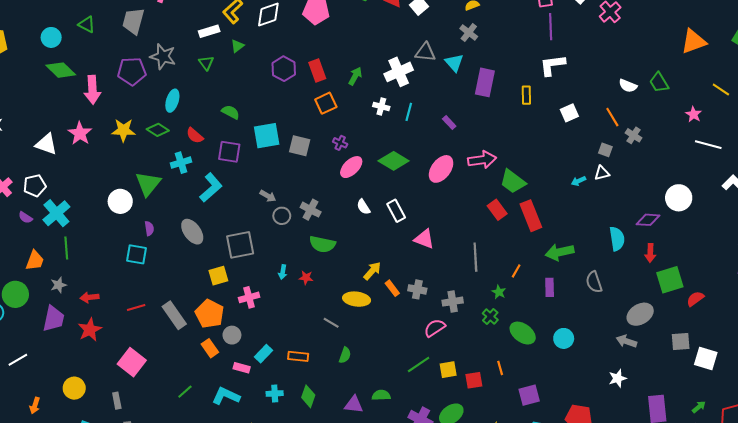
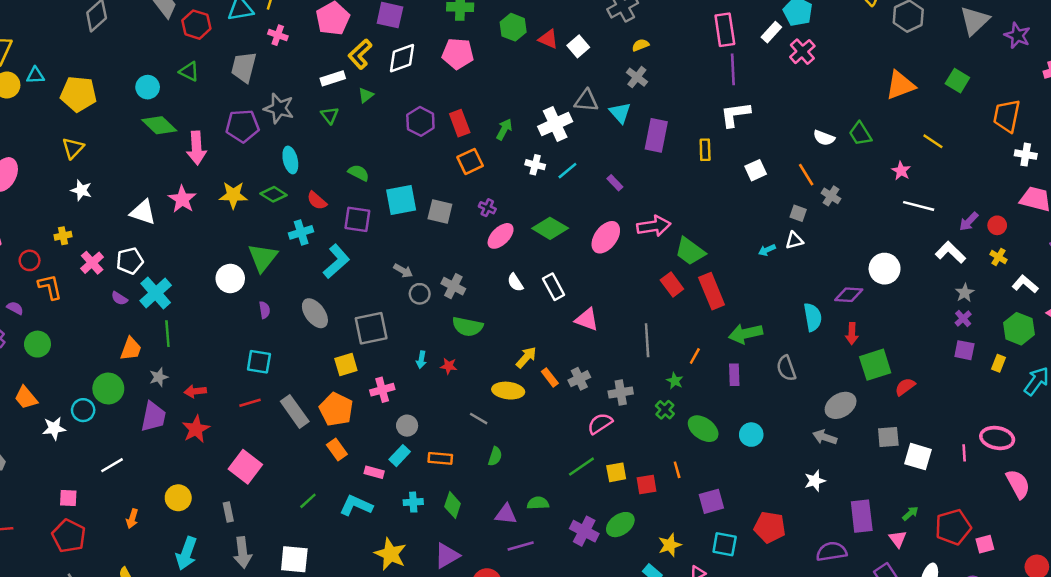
cyan ellipse: (172, 101) -> (290, 160), turned -30
cyan line: (409, 112) -> (567, 171), turned 36
cyan square: (137, 254) -> (259, 362), moved
gray cross: (417, 289) -> (579, 379), turned -36
gray circle: (232, 335) -> (407, 426), moved

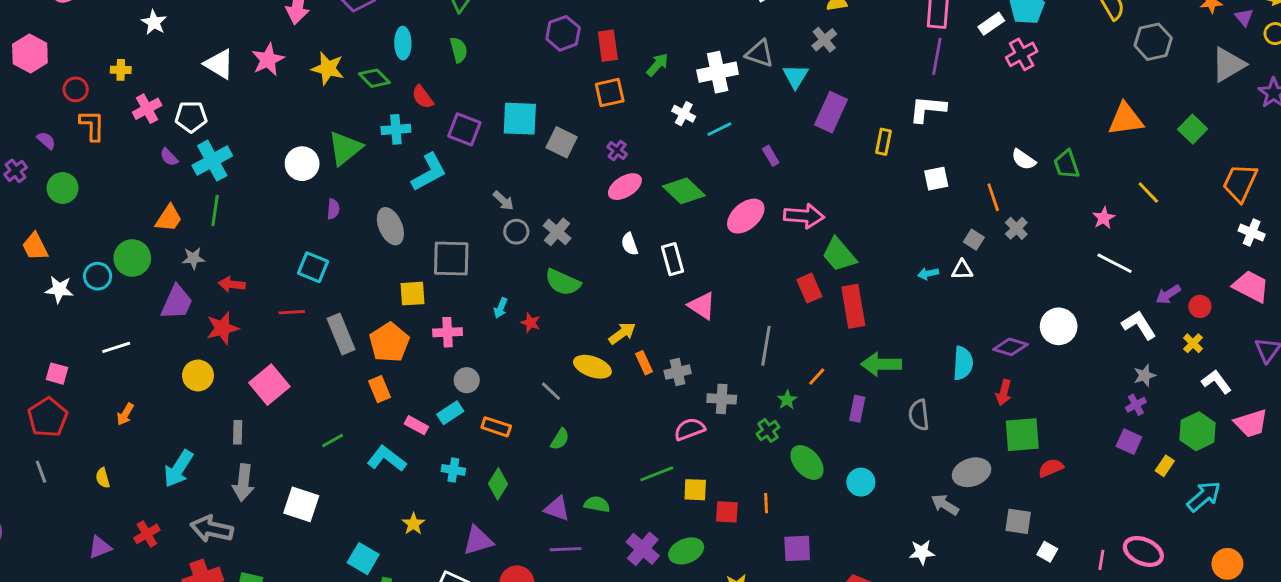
green semicircle: (359, 173) -> (459, 50), moved, turned 35
white square: (918, 457) -> (1047, 552), size x0.6
yellow circle: (178, 498) -> (198, 375), moved
yellow star: (391, 554) -> (413, 524), size x0.6

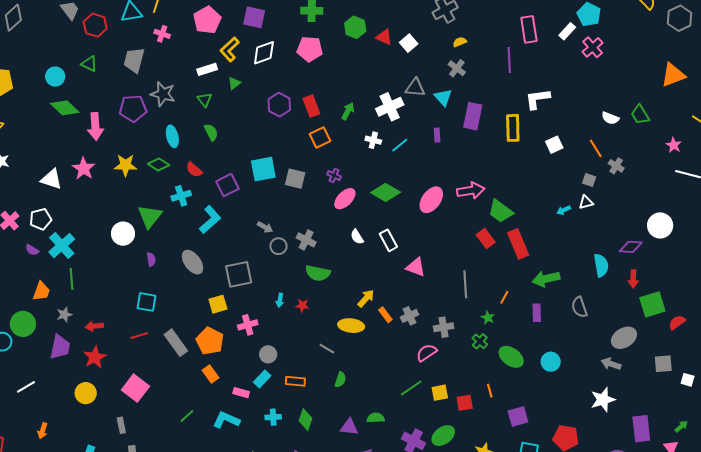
purple line: (937, 56) -> (509, 60), moved
purple square: (464, 129) -> (227, 185), turned -35
yellow rectangle: (883, 142) -> (513, 128), size x1.5
purple rectangle: (771, 156) -> (437, 135), moved, turned 40
white star: (922, 552) -> (603, 400), size x1.4

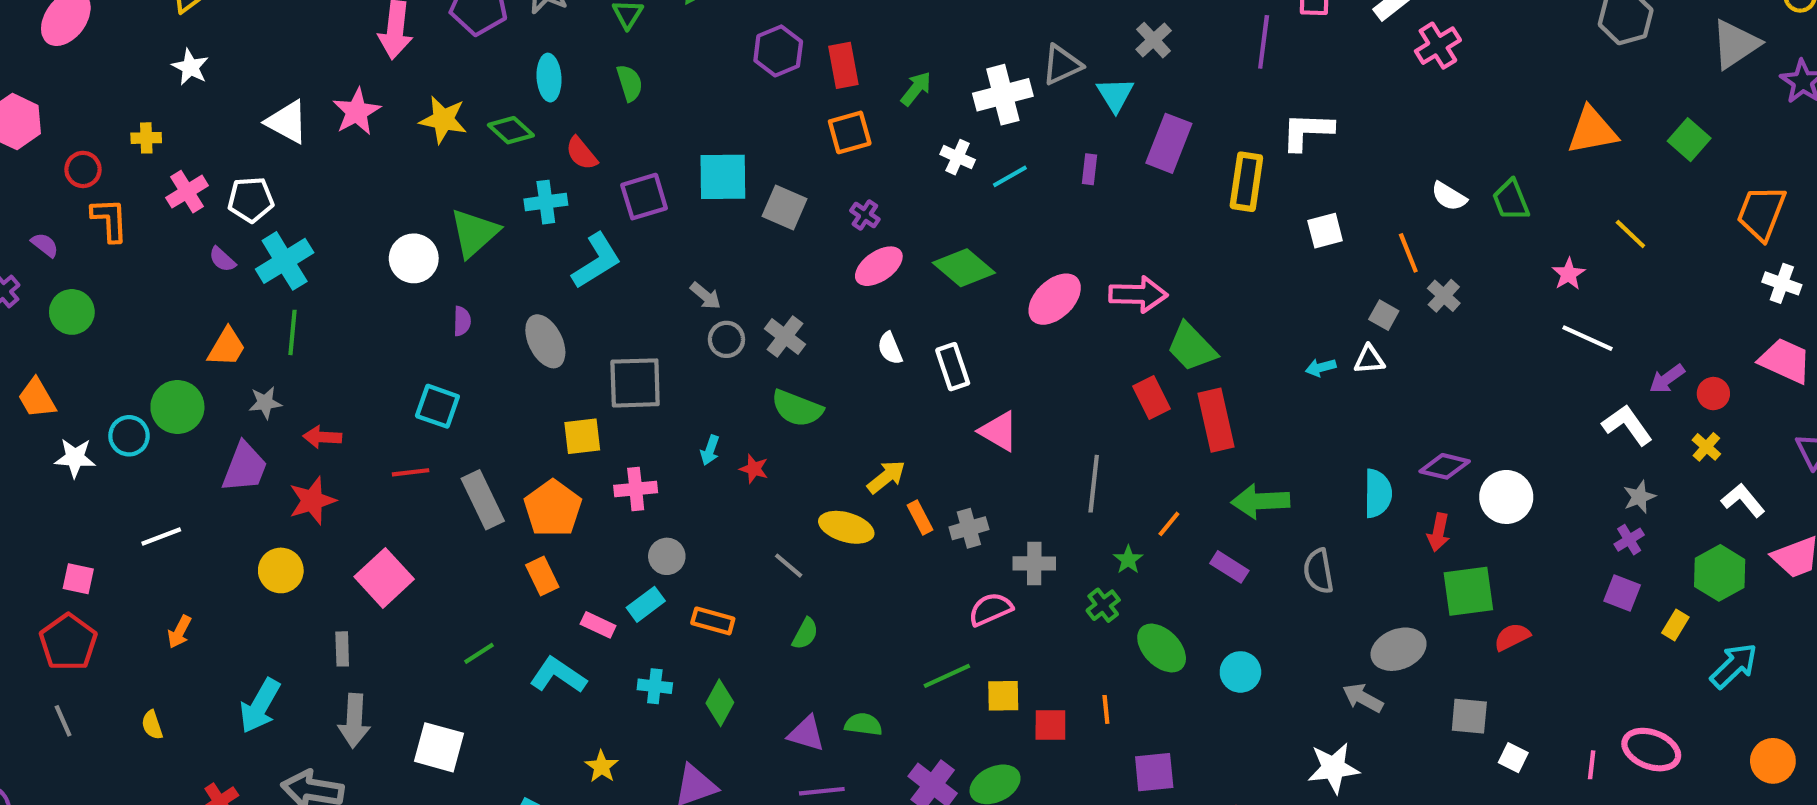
gray triangle: (415, 88) -> (1062, 65), turned -40
white circle: (660, 225) -> (1506, 497), moved
purple rectangle: (537, 313) -> (1229, 567), turned -66

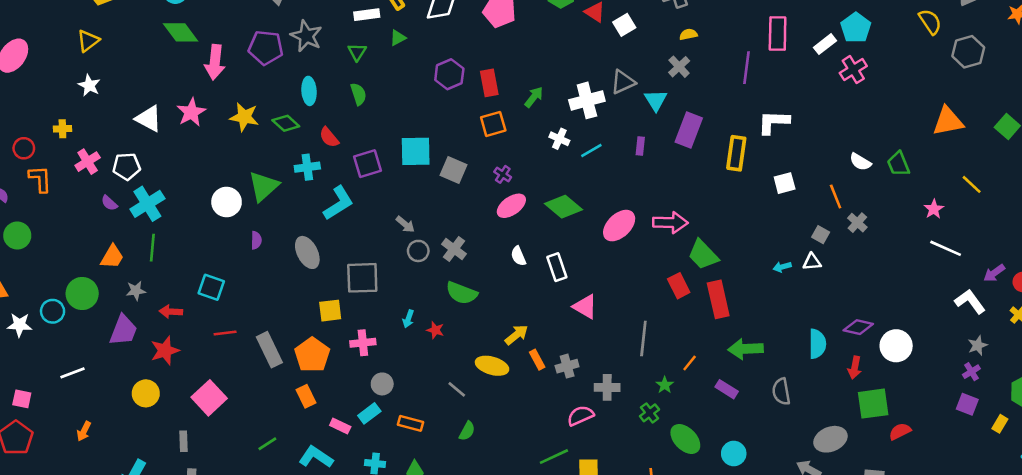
cyan square: (437, 406) -> (211, 287), moved

